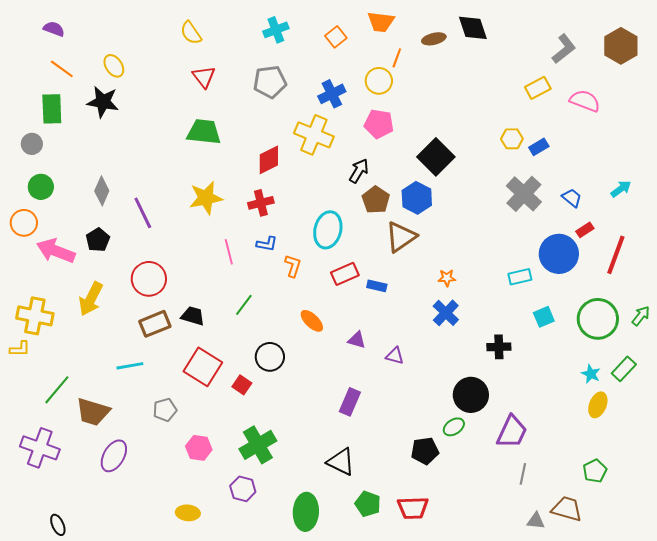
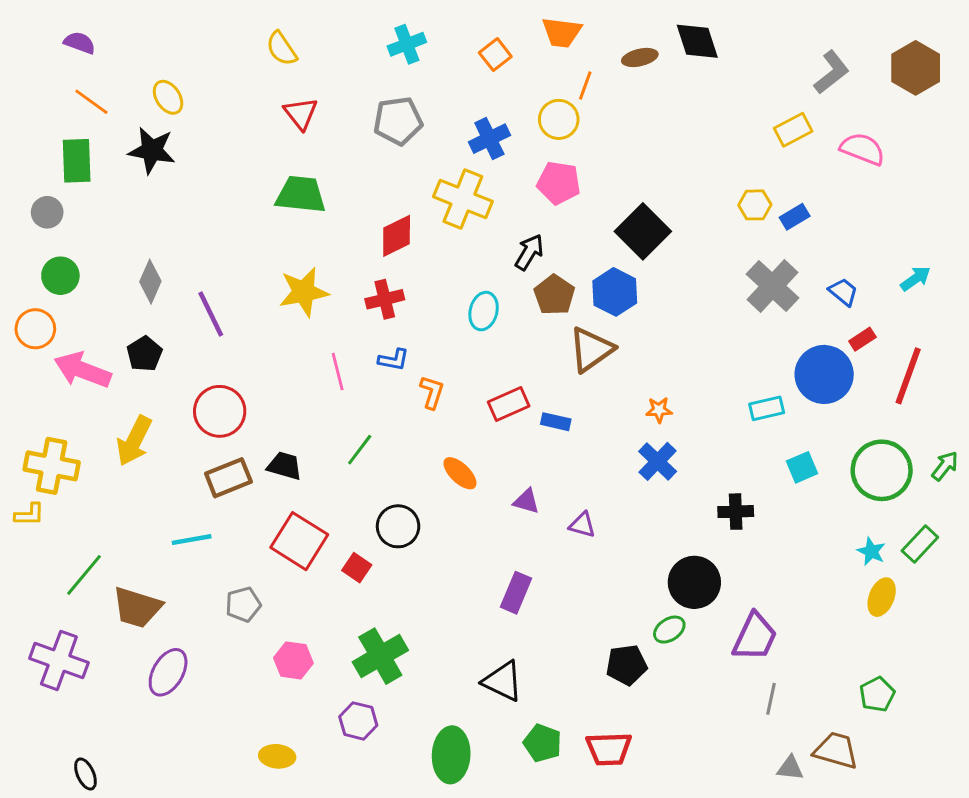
cyan ellipse: (328, 230) -> (484, 311), moved, size x0.7

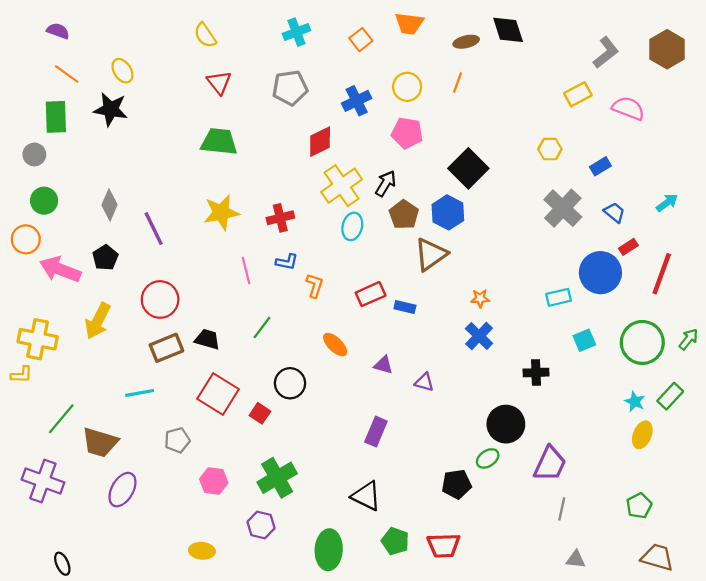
orange line: (585, 86) -> (458, 83), moved
yellow cross: (463, 199) -> (342, 186), moved, turned 33
blue rectangle: (795, 217) -> (600, 166), moved
red diamond: (397, 236) -> (320, 142), moved
brown trapezoid: (836, 750) -> (657, 557), moved

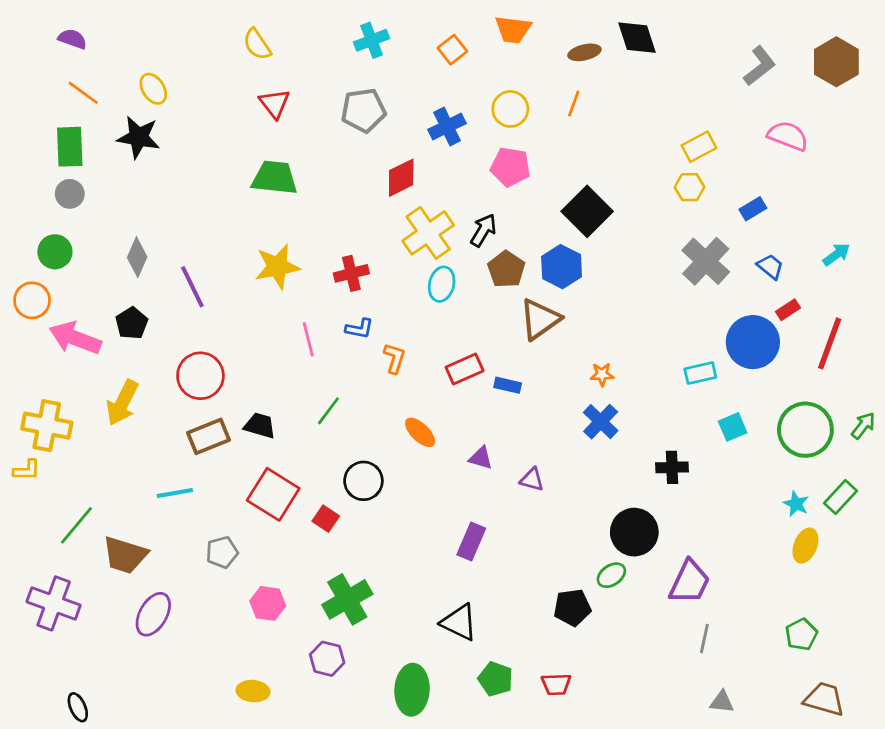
yellow rectangle: (578, 94) -> (699, 147), moved
gray circle: (34, 154) -> (70, 194), moved
red trapezoid: (444, 545) -> (556, 684), size x0.7

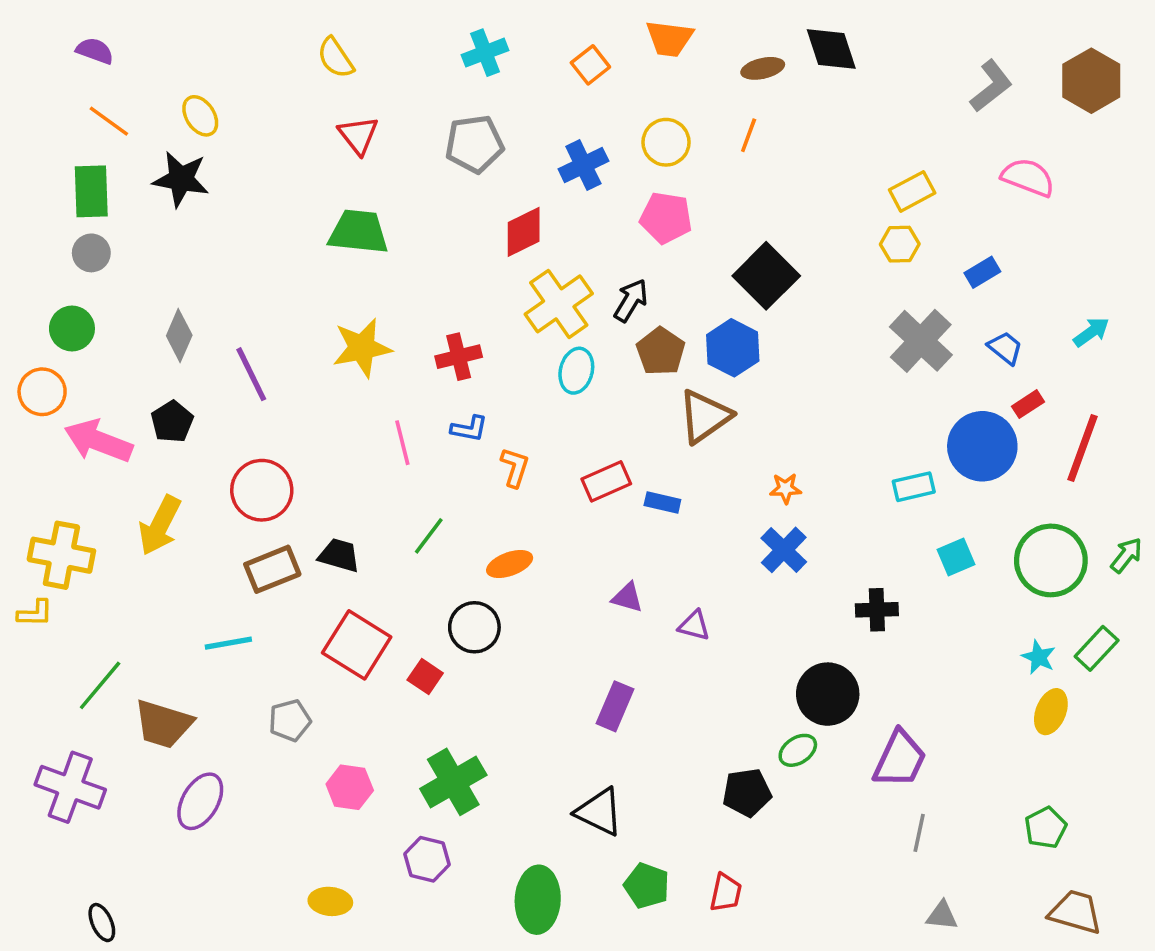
orange ellipse: (420, 432) -> (510, 564), moved, turned -64
red trapezoid: (556, 684) -> (726, 893), turned -76

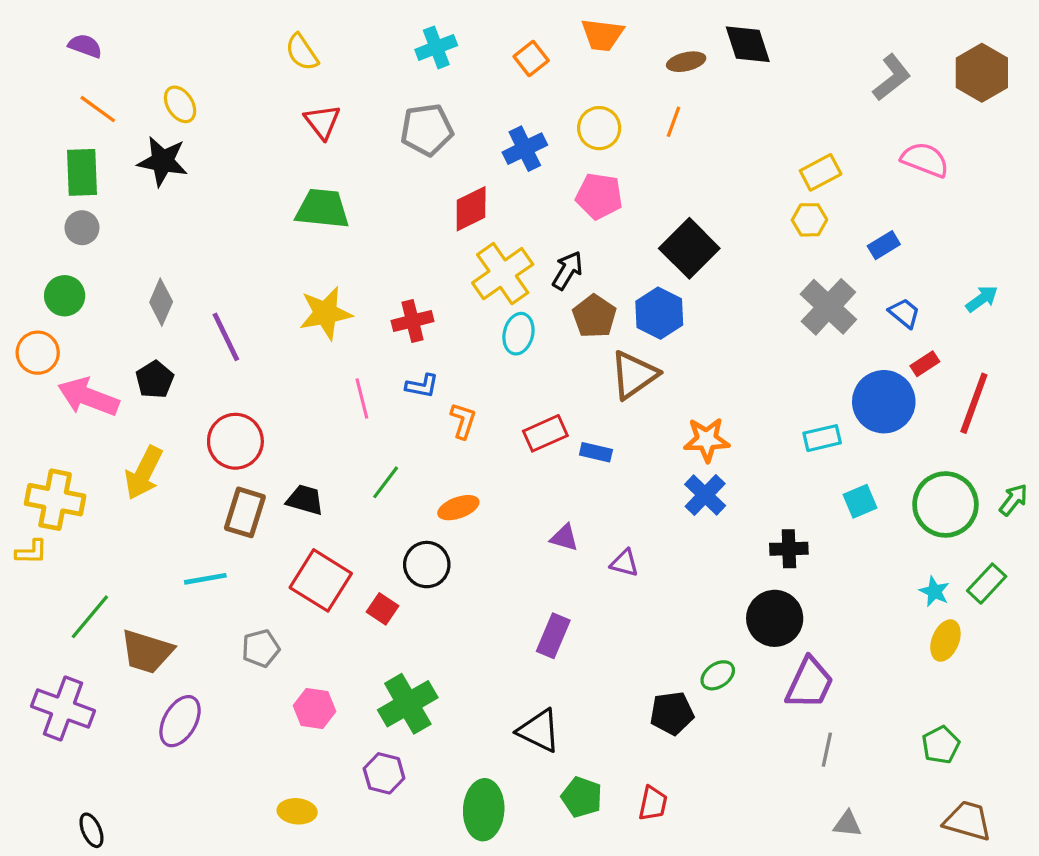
orange star: (786, 488) -> (707, 440), size x1.6
brown rectangle: (272, 569) -> (245, 512), turned -51
black circle: (828, 694) -> (775, 618), moved

